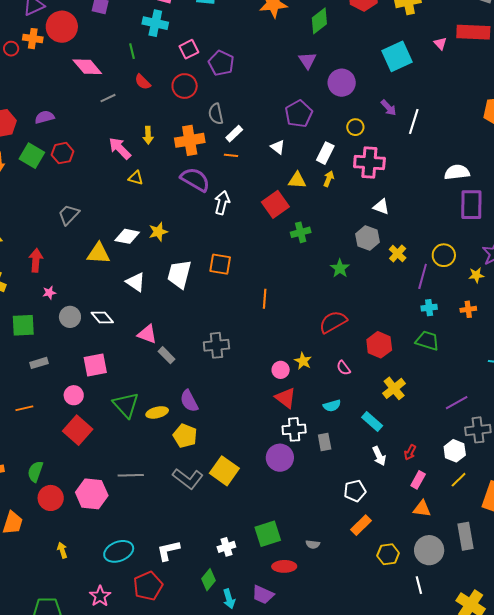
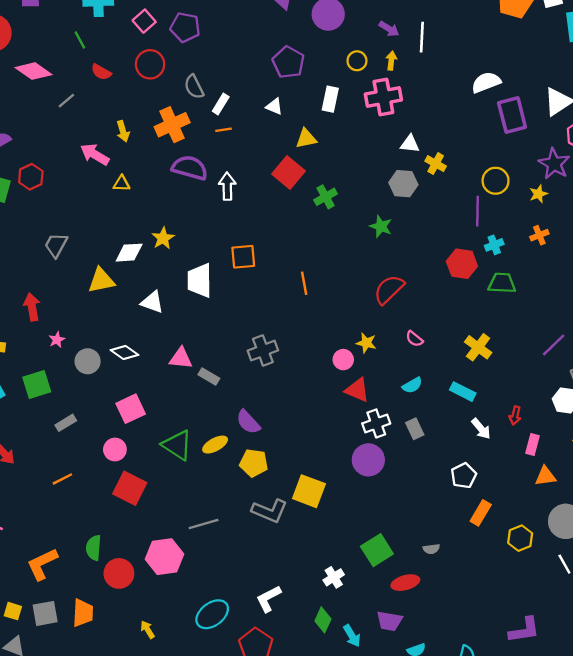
yellow arrow: (329, 179) -> (391, 61), moved
yellow cross: (398, 254) -> (436, 164), moved
red hexagon: (379, 345) -> (462, 264), moved

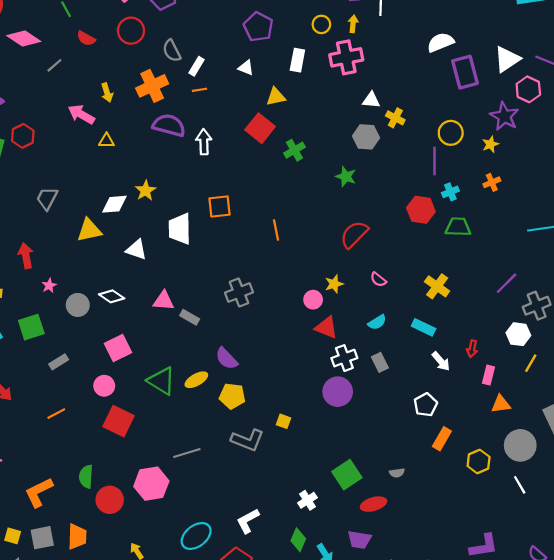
yellow star: (366, 343) -> (334, 284), turned -30
yellow square: (309, 491) -> (283, 421), size x0.5

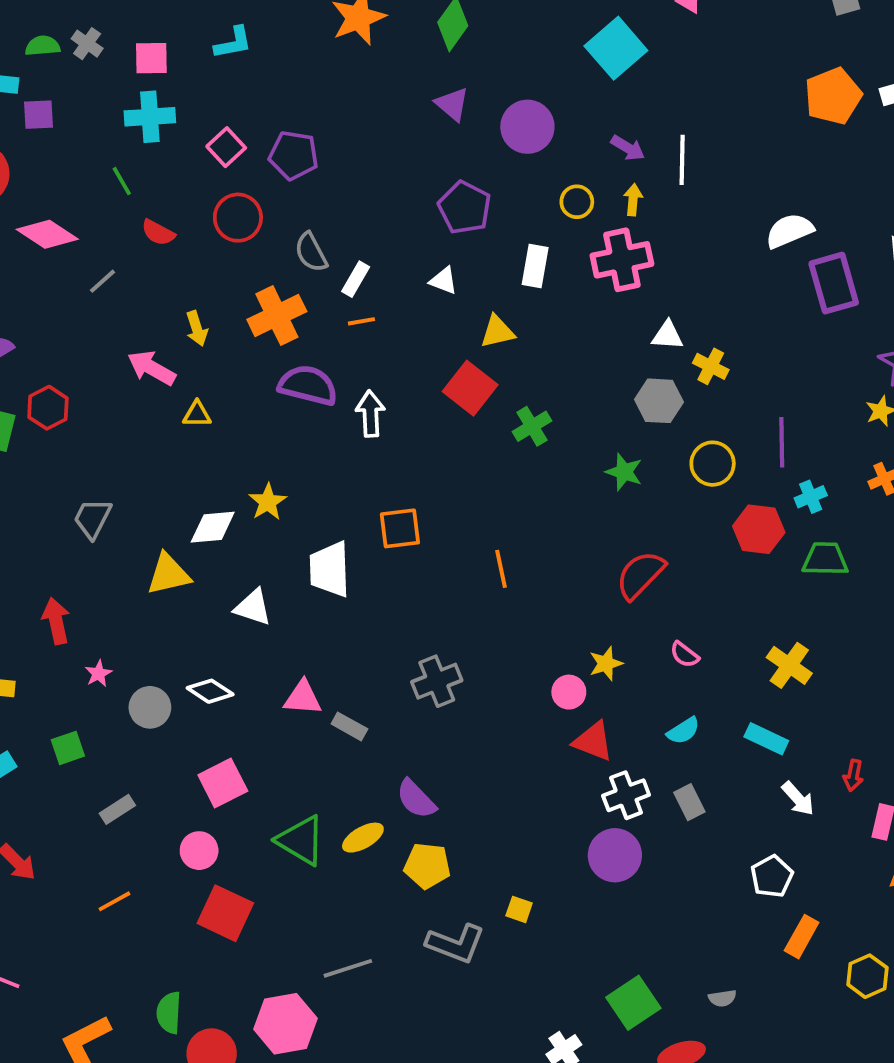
yellow circle: (451, 133) -> (713, 464), moved
green square: (31, 327) -> (68, 748), size x0.7

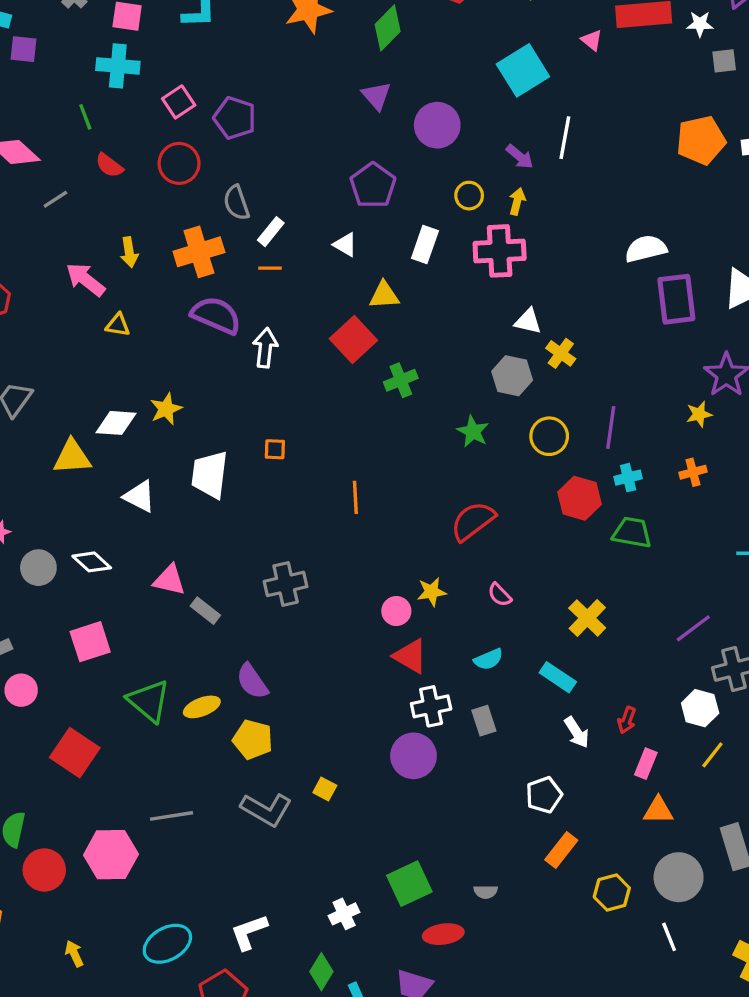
white line: (682, 160) -> (565, 138), moved
orange square: (400, 528) -> (275, 449), size x0.6
pink circle: (199, 851) -> (21, 690), moved

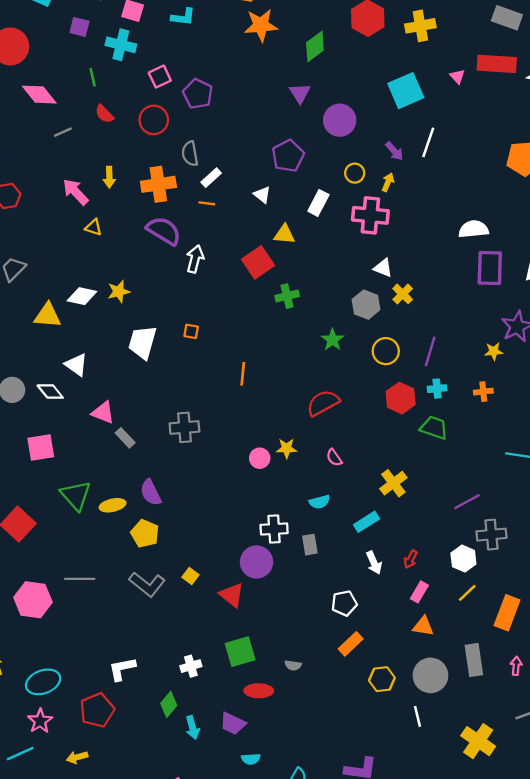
purple square: (23, 49) -> (79, 27), moved
white triangle: (139, 496) -> (76, 365), moved
red triangle: (410, 656) -> (232, 595), moved
cyan rectangle: (558, 677) -> (366, 522), turned -75
cyan ellipse: (167, 944) -> (43, 682), moved

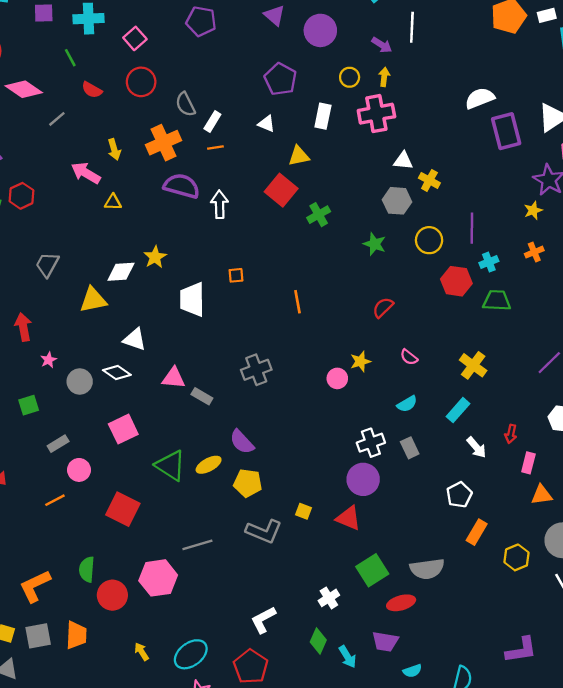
purple pentagon: (198, 94) -> (201, 21), moved
red semicircle: (323, 403) -> (383, 308), size x0.7
gray semicircle: (293, 665) -> (427, 569), size x2.0

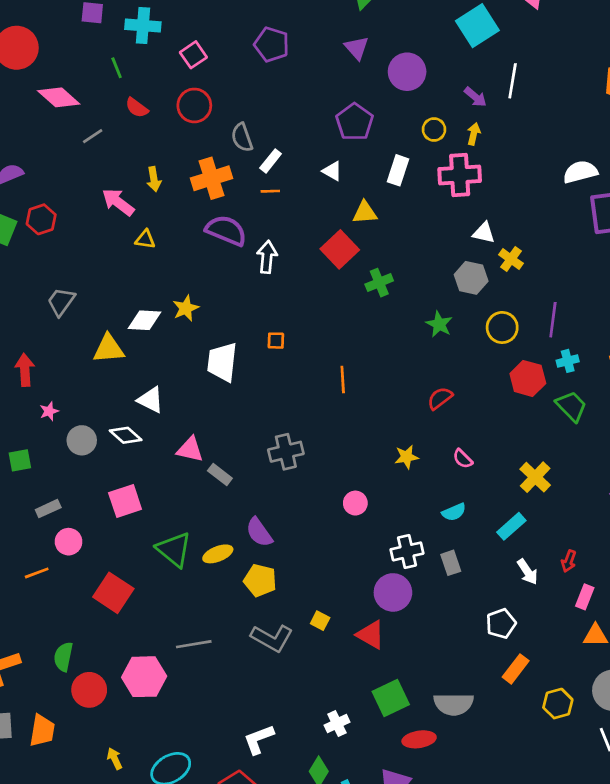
green trapezoid: (497, 301) -> (571, 406), turned 36
pink circle: (337, 378) -> (355, 503), moved

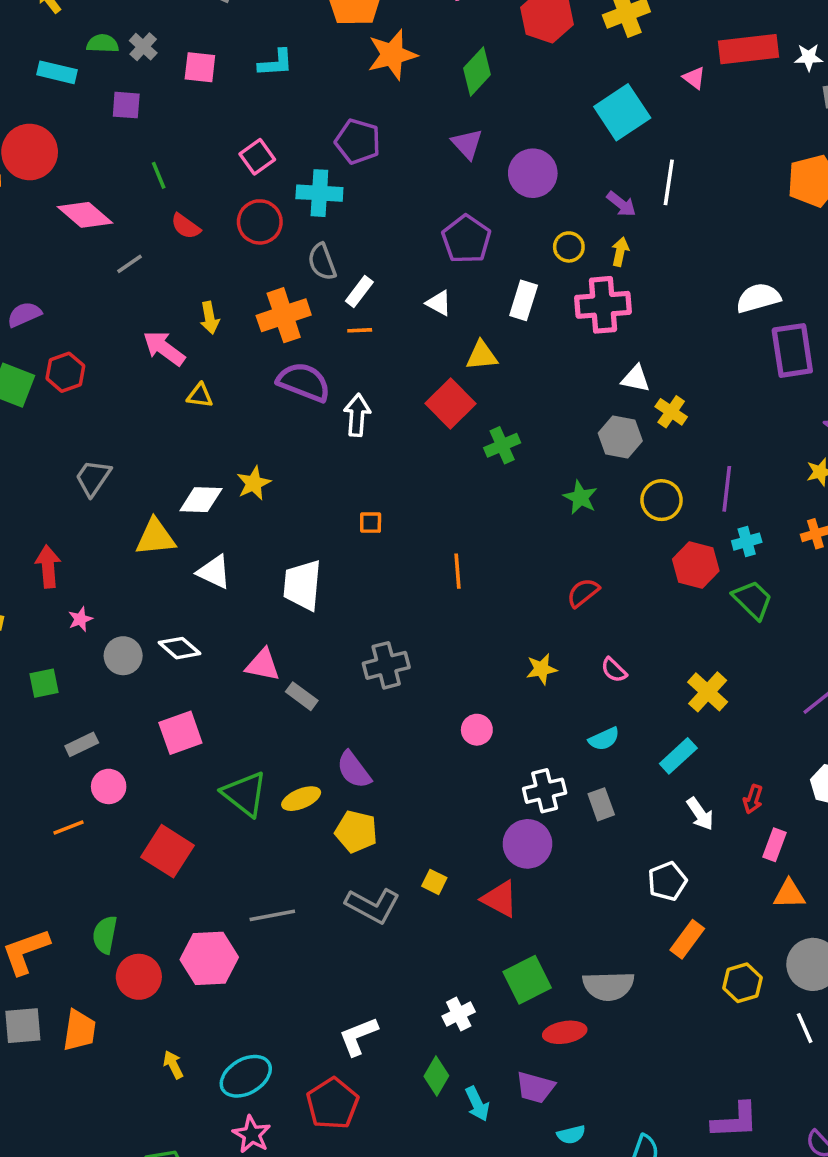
cyan cross: (143, 26) -> (319, 193), moved
white trapezoid: (222, 362) -> (302, 585), moved
white triangle: (151, 400) -> (214, 572), moved

